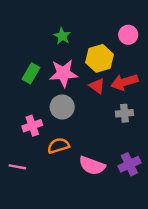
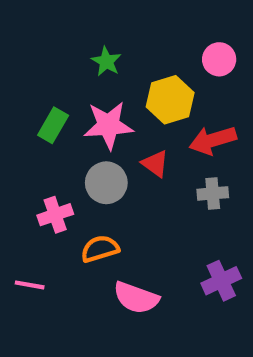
red triangle: (97, 86) -> (155, 164), moved
pink semicircle: (92, 166) -> (136, 298), moved

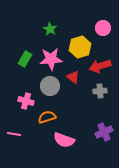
pink cross: (55, 215) -> (26, 101), turned 35

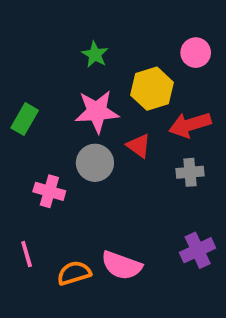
green rectangle: (25, 59) -> (25, 119), moved
orange semicircle: (47, 117) -> (74, 273), moved
pink line: (14, 134) -> (27, 254), turned 64

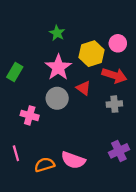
pink circle: (196, 53) -> (118, 43), moved
pink star: (97, 111) -> (58, 67), turned -30
red arrow: (190, 125) -> (114, 75), turned -145

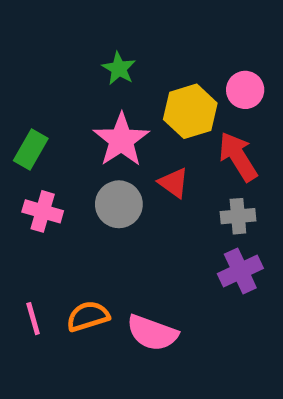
red arrow: (114, 75) -> (238, 157), turned -140
pink cross: (30, 115) -> (43, 211), moved
purple cross: (119, 151) -> (240, 271), moved
orange semicircle: (45, 165) -> (88, 316), moved

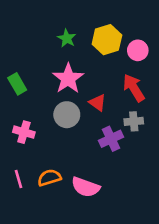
yellow hexagon: (190, 111) -> (107, 40), moved
green rectangle: (31, 149) -> (17, 84), turned -60
pink cross: (43, 211) -> (24, 132), moved
purple cross: (240, 271) -> (111, 139), moved

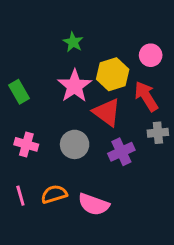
yellow hexagon: (107, 40) -> (113, 74), moved
red triangle: (98, 103) -> (107, 112), size x1.5
gray circle: (67, 115) -> (75, 144), moved
gray cross: (134, 121) -> (158, 133), moved

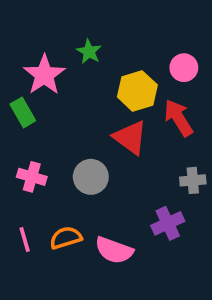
pink star: (75, 86) -> (44, 75), moved
gray cross: (158, 133) -> (193, 180), moved
purple cross: (121, 152) -> (168, 223), moved

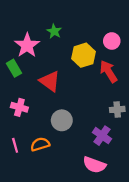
red triangle: (130, 137) -> (50, 81), moved
gray circle: (91, 177) -> (62, 120), moved
purple cross: (168, 223) -> (102, 136), turned -30
pink semicircle: (114, 250) -> (94, 165), moved

